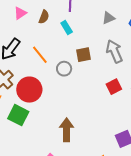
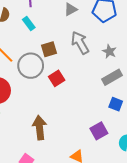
gray circle: (64, 69) -> (31, 66), size x1.6
red square: (114, 87) -> (57, 78), moved

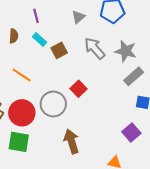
brown square: (49, 49) -> (59, 50), moved
gray star: (109, 51) -> (126, 51), size x1.5
gray circle: (31, 66) -> (53, 104), moved

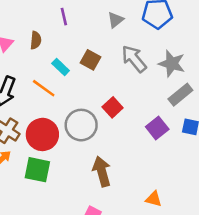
cyan rectangle: (40, 40) -> (61, 67), moved
brown square: (59, 50) -> (91, 60), turned -35
purple square: (131, 133) -> (157, 128), moved

